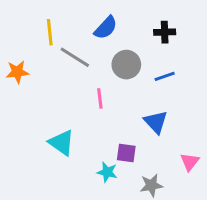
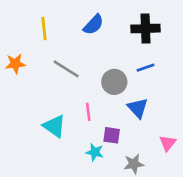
black cross: (165, 32) -> (146, 29), size x1.5
gray line: (75, 57) -> (66, 69), moved
gray circle: (126, 65) -> (114, 82), moved
pink line: (100, 98) -> (88, 112), moved

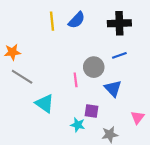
yellow line: (44, 29) -> (52, 21), moved
gray line: (66, 69) -> (22, 77), moved
pink line: (88, 112) -> (76, 80), moved

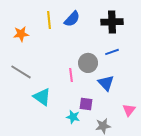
orange star: (12, 52) -> (21, 34), moved

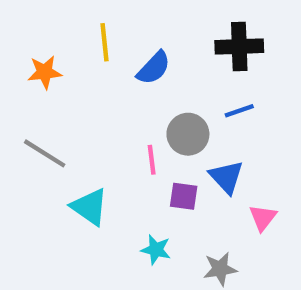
blue semicircle: (72, 19) -> (154, 68), moved
purple square: (86, 104) -> (184, 196), moved
pink triangle: (129, 110) -> (263, 218), moved

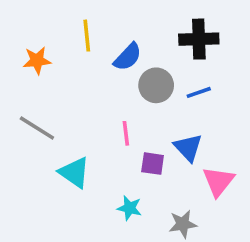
gray circle: (188, 134) -> (156, 85), moved
pink triangle: (263, 218) -> (218, 181), size x1.4

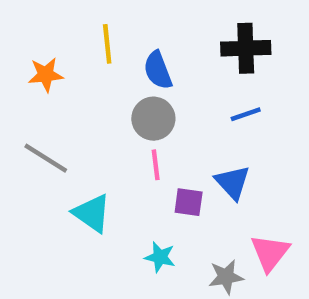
blue semicircle: (128, 57) -> (158, 70), turned 116
gray circle: (156, 85) -> (153, 119), moved
pink triangle: (218, 181) -> (270, 253), moved

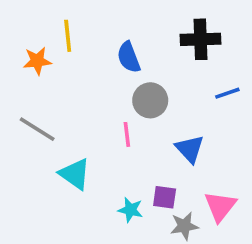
yellow line: (107, 44) -> (68, 36), moved
blue line: (246, 114) -> (227, 93), moved
gray circle: (153, 119) -> (150, 100), moved
purple square: (189, 202) -> (165, 197), moved

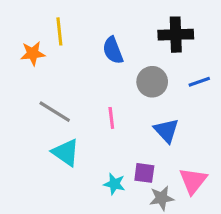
gray circle: (150, 100) -> (152, 82), moved
gray line: (37, 129) -> (55, 112), moved

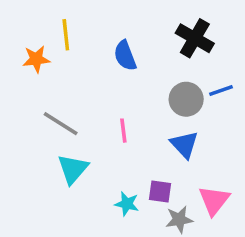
black cross: (176, 35) -> (195, 38), turned 32
gray circle: (152, 82) -> (186, 99), moved
cyan triangle: (66, 152) -> (73, 169), turned 36

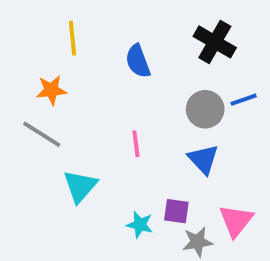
orange star: (36, 59) -> (51, 90), moved
gray line: (61, 124) -> (42, 134), moved

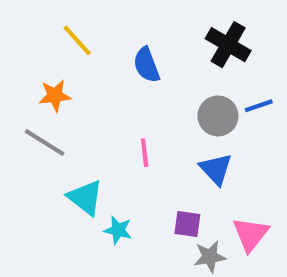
yellow line: (73, 38) -> (77, 40), turned -36
cyan triangle: (80, 186) -> (85, 198), turned -33
cyan star: (140, 225) -> (118, 230), moved

